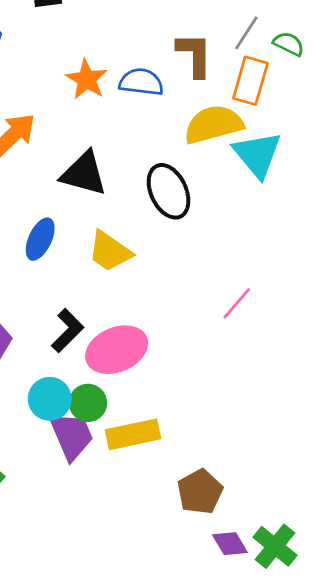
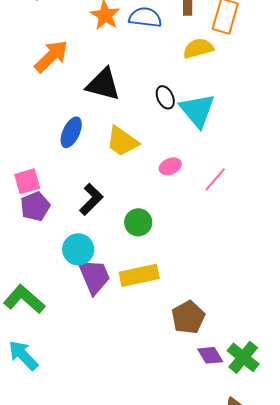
yellow semicircle: (214, 124) -> (198, 48), size x0.7
cyan triangle: (257, 154) -> (197, 110), moved
black ellipse: (169, 191) -> (165, 97), size x0.6
pink ellipse: (117, 350) -> (170, 166), moved, size x0.5
green circle: (88, 403) -> (138, 222), moved

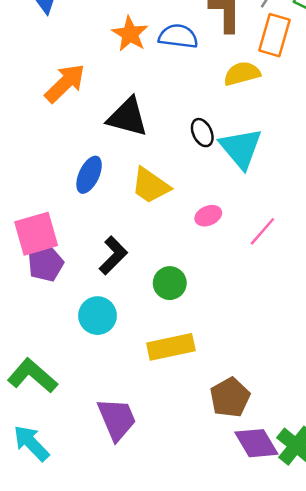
pink square: (27, 181) -> (36, 234), size x1.4
purple trapezoid: (94, 276) -> (117, 419), moved
purple diamond: (210, 355) -> (256, 443), size x1.4

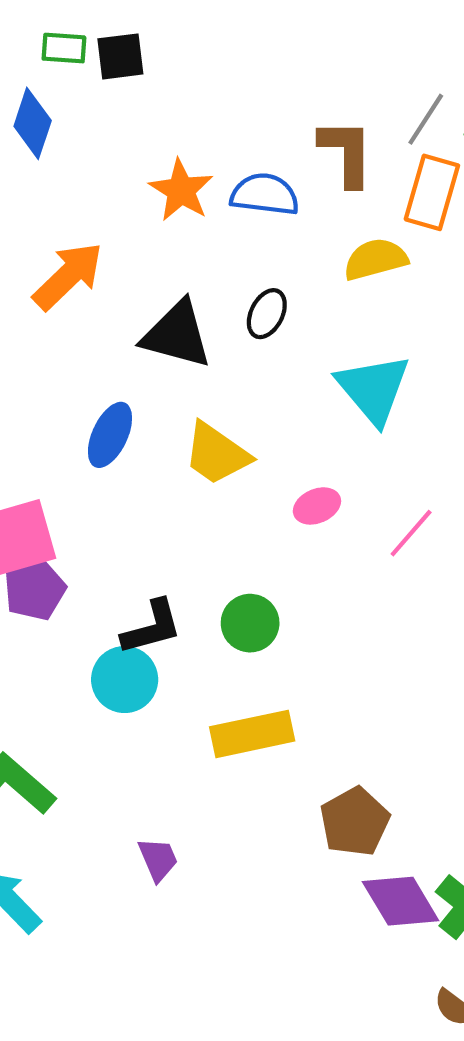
black ellipse: (202, 133) -> (267, 314), moved, turned 52
black L-shape: (113, 255) -> (152, 627), moved, turned 30
purple trapezoid: (117, 419) -> (158, 859), size x0.6

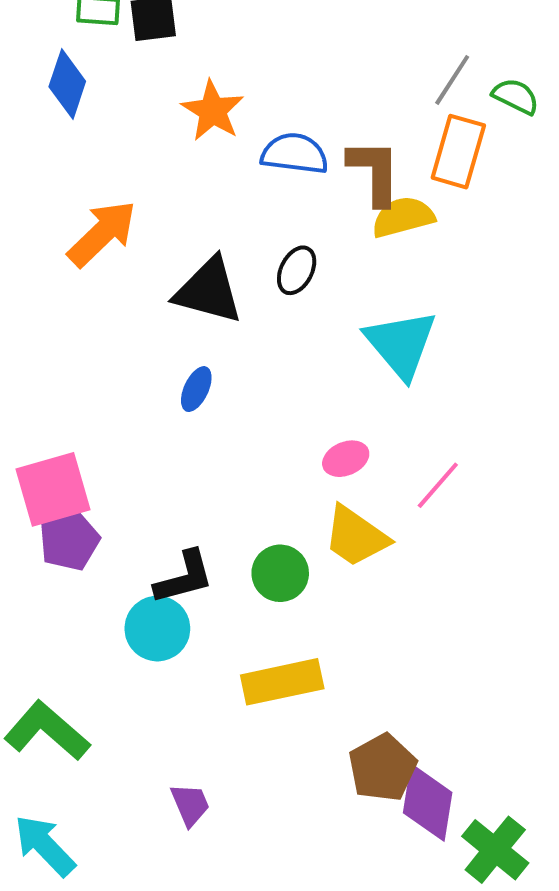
brown L-shape: (346, 153) -> (374, 172), moved
orange star: (181, 190) -> (213, 111), moved
blue ellipse: (110, 435) -> (196, 389), moved, size x0.7
yellow trapezoid: (217, 454) -> (356, 536), moved
purple diamond: (401, 901) -> (428, 803), moved, turned 40

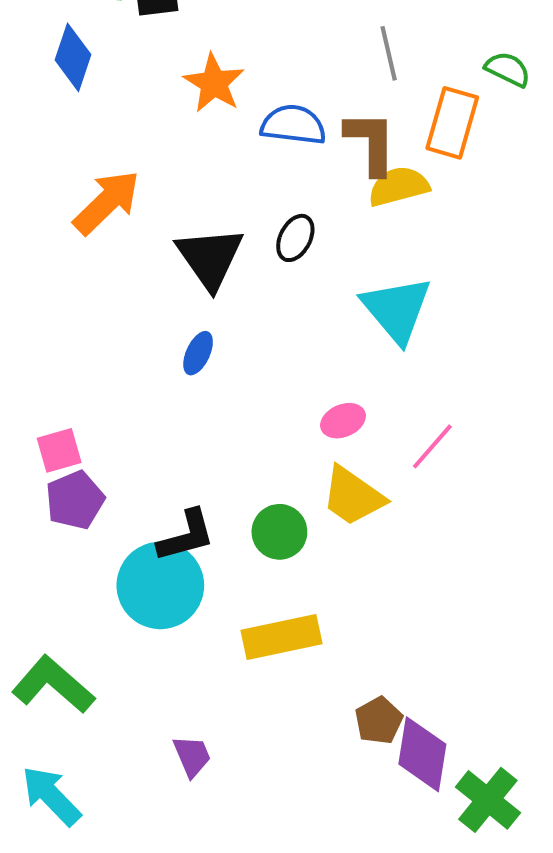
gray line: (452, 80) -> (389, 53), moved, turned -46
black triangle: (209, 291) -> (210, 258), turned 40
pink square: (53, 489) -> (59, 450), size x0.6
cyan circle: (157, 629) -> (160, 585), size x1.4
brown pentagon: (383, 768) -> (379, 720), size x0.7

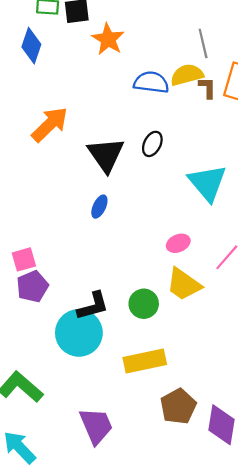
orange star: (214, 83) -> (108, 39), moved
brown L-shape: (371, 143) -> (207, 88), moved, size x0.6
yellow semicircle: (399, 186) -> (187, 75), moved
brown pentagon: (379, 720) -> (178, 406), moved, size x1.4
purple trapezoid: (192, 756) -> (96, 426), size x1.6

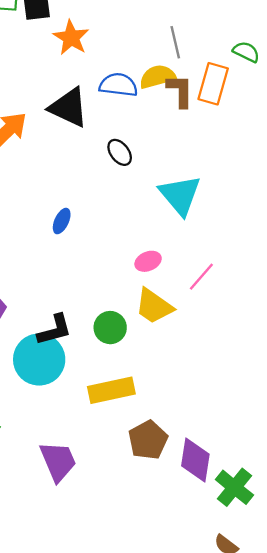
brown L-shape: (207, 88) -> (180, 91), size x1.4
black ellipse: (152, 144) -> (120, 152), turned -65
black triangle: (106, 155) -> (69, 107), moved, turned -30

